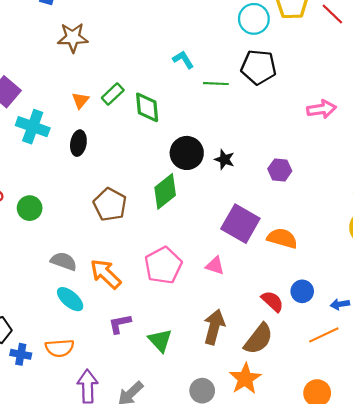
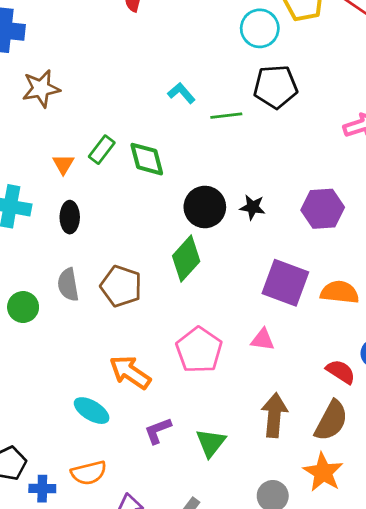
purple hexagon: (280, 170) -> (323, 209), size x1.4
gray semicircle: (64, 261) -> (68, 285), moved, turned -110
green triangle: (160, 340) -> (211, 443), turned 30

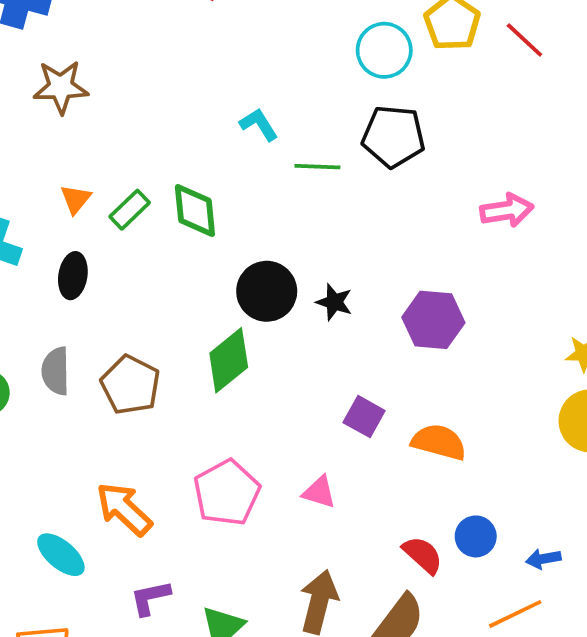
green rectangle: (102, 150) -> (130, 210), moved
purple square: (285, 283) -> (364, 417), size x0.6

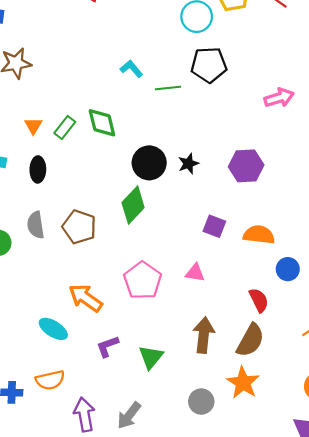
black star: (334, 302) -> (188, 164), turned -30
blue circle: (476, 536) -> (288, 269), moved
red semicircle: (423, 555) -> (259, 300), turned 30

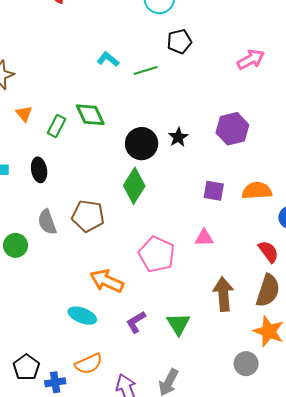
black pentagon: (209, 65) -> (179, 41), size x0.7
orange triangle: (33, 126) -> (24, 114), moved
gray circle: (201, 402) -> (246, 364), moved

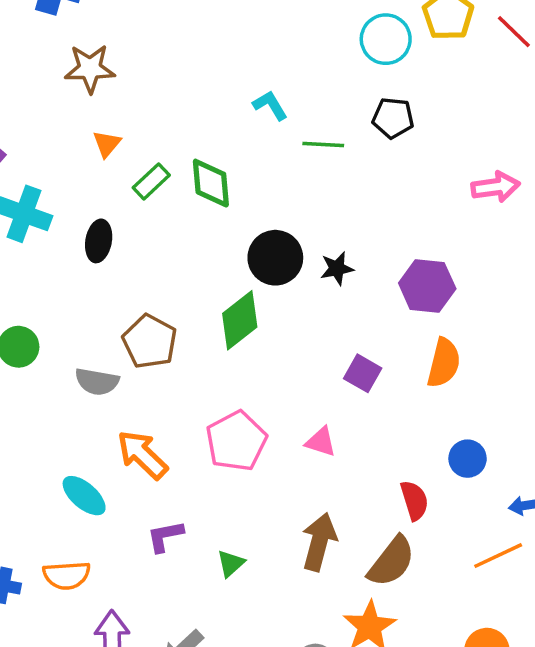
orange semicircle: (257, 191) -> (444, 363), moved, turned 88
gray semicircle: (47, 222) -> (97, 382), moved, turned -80
green triangle: (178, 324) -> (231, 563), size x0.7

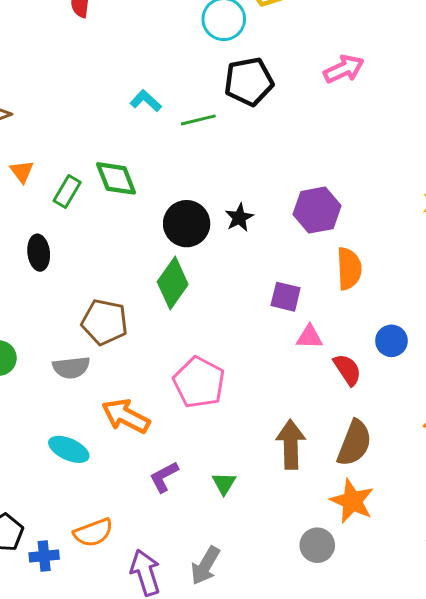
black pentagon: (393, 118) -> (249, 81), size x1.4
pink arrow: (496, 187) -> (344, 69), moved
pink triangle: (321, 442) -> (309, 337), moved
cyan ellipse: (84, 496) -> (69, 449), moved
red semicircle: (414, 500) -> (347, 370), moved

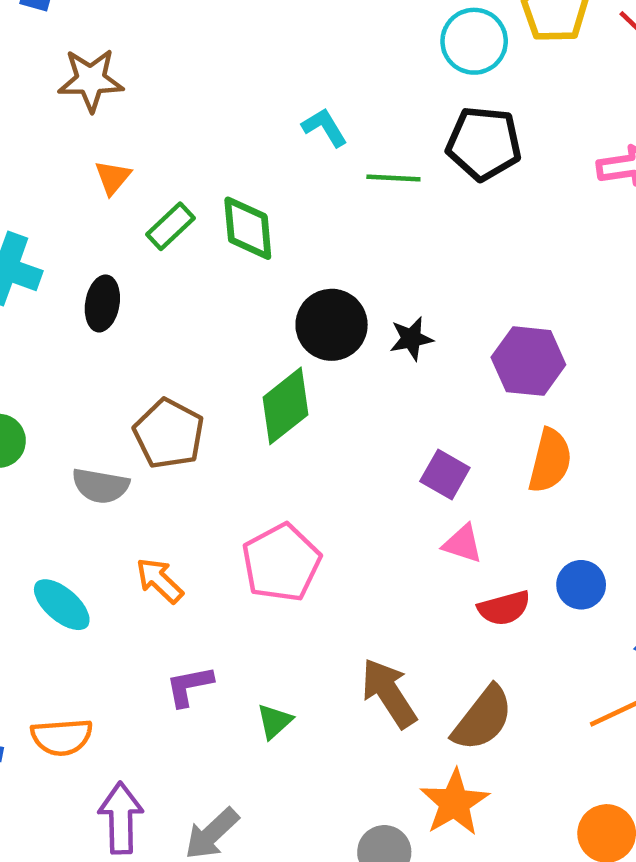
red semicircle: (347, 370) -> (504, 608), turned 92
orange arrow: (126, 416) -> (160, 580), size x0.7
brown arrow: (291, 444) -> (389, 693), turned -48

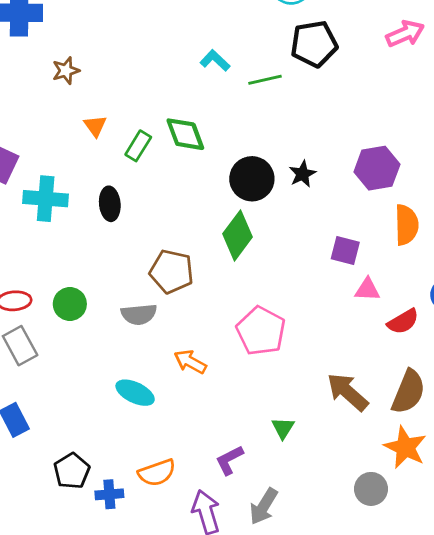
brown star: (91, 80) -> (66, 71), size x0.7
purple L-shape: (189, 686) -> (229, 460), moved

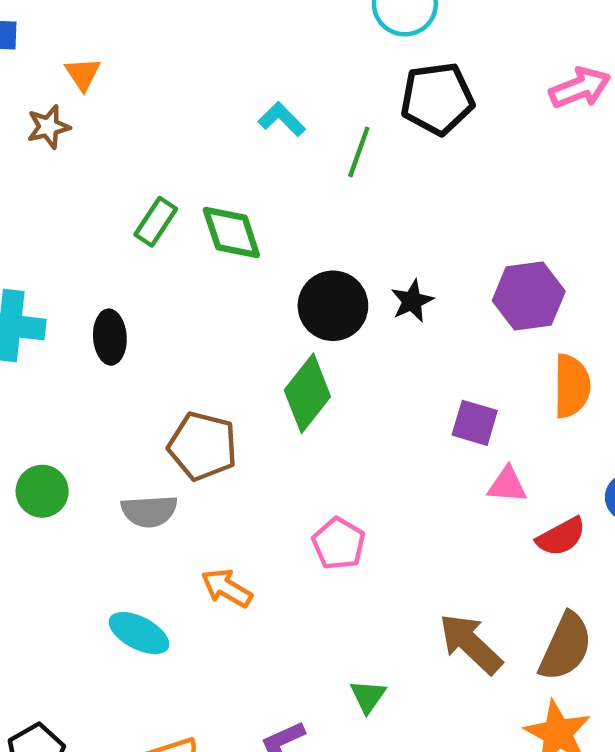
green line: (265, 80) -> (359, 152), turned -60
orange triangle: (95, 126) -> (83, 74), moved
green rectangle: (138, 146) -> (156, 222), moved
pink pentagon: (261, 331) -> (339, 544), size x0.7

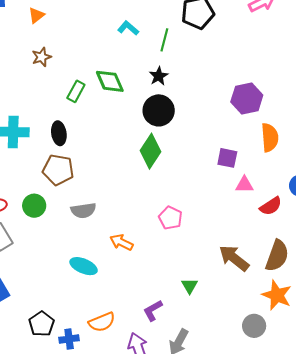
orange triangle: (83, 74) -> (36, 15), turned 30
brown star: (48, 127) -> (42, 57), moved
green rectangle: (156, 222) -> (76, 91), moved
black star: (412, 301) -> (159, 76), moved
brown pentagon: (203, 446) -> (58, 170), moved

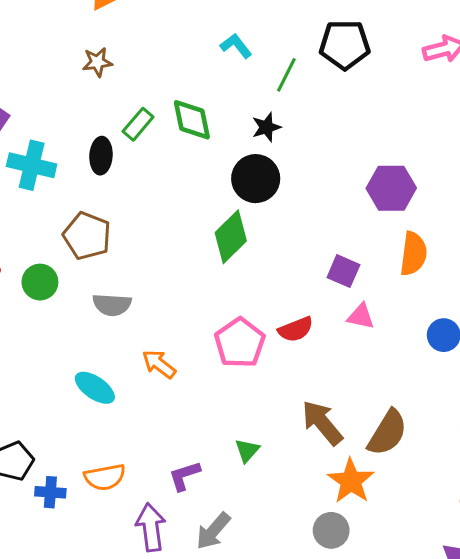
black ellipse: (59, 133) -> (101, 156), moved
red semicircle: (271, 206) -> (296, 329), moved
pink pentagon: (170, 218) -> (240, 343), size x1.4
orange star: (277, 295) -> (351, 481), moved

